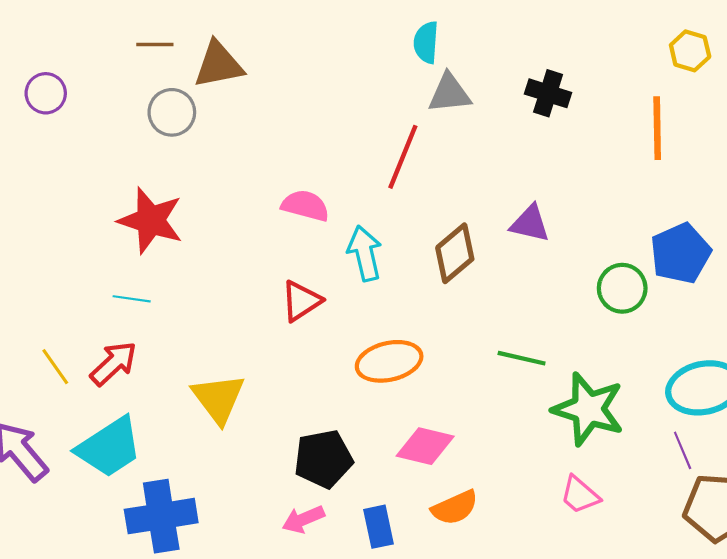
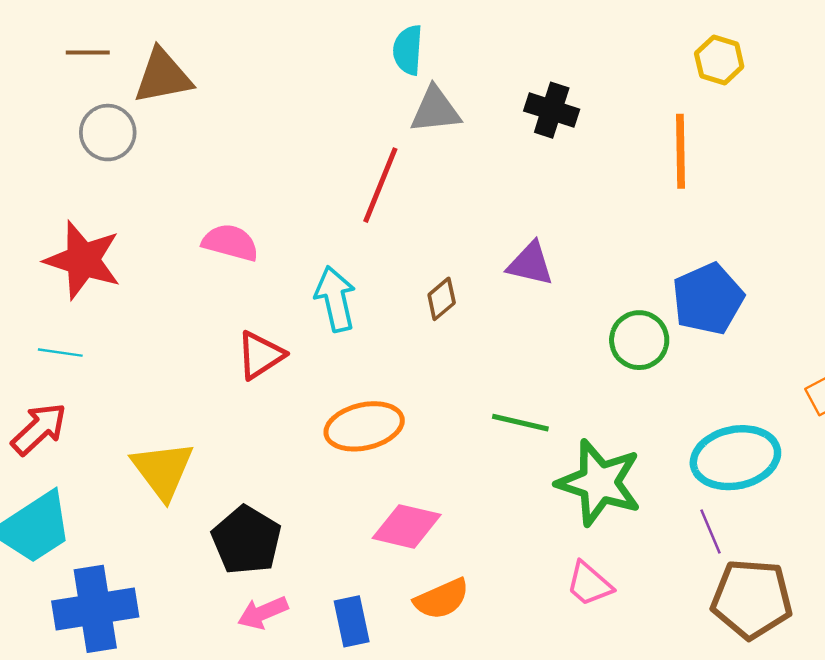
pink semicircle: (305, 206) -> (230, 243), moved
brown diamond: (455, 253) -> (442, 299), size x0.6
black pentagon: (323, 459) -> (247, 540), moved, turned -30

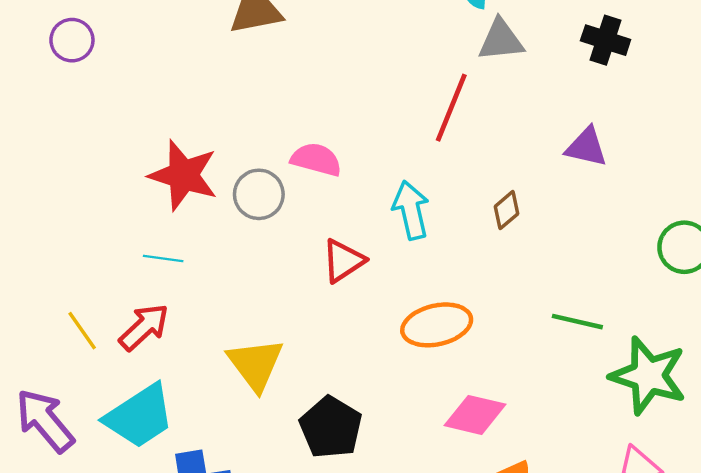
gray circle: (108, 133) -> (259, 194), moved
purple triangle: (530, 264) -> (586, 147), moved

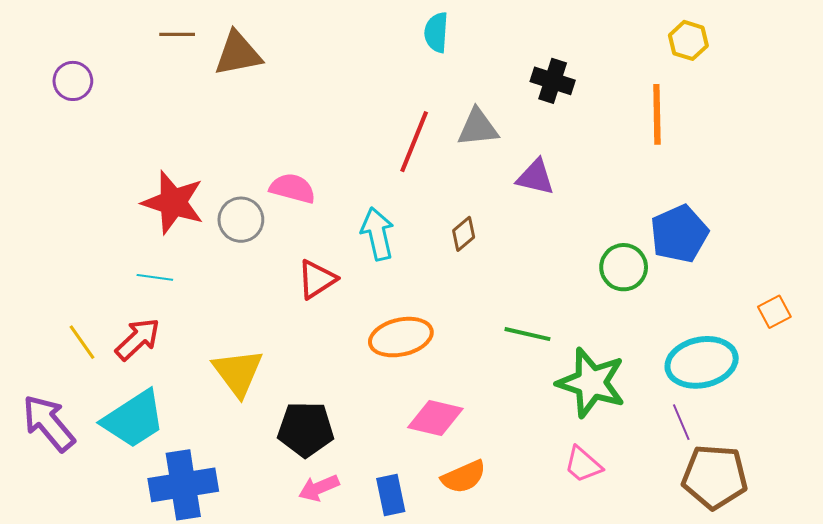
gray triangle: (501, 40) -> (478, 128), moved
black pentagon: (331, 427) -> (306, 429), turned -30

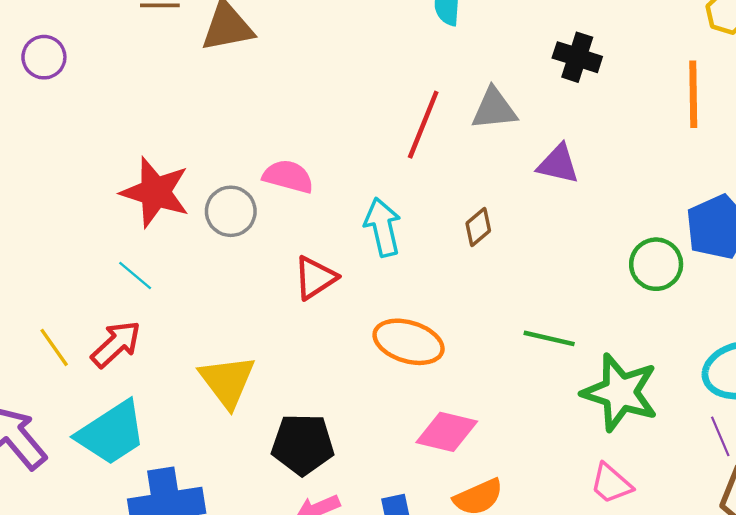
cyan line: (155, 277) -> (135, 275), turned 32
orange ellipse: (401, 337) -> (409, 342), turned 30

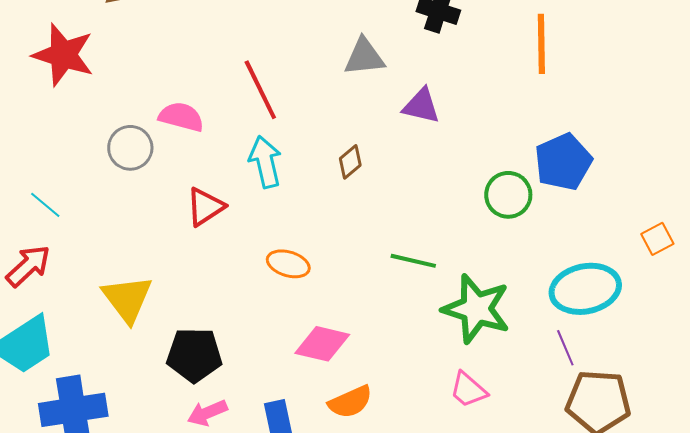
red line: (423, 125) -> (260, 90), moved, turned -48
red star: (155, 192) -> (63, 55), moved
orange ellipse: (409, 342) -> (288, 264), size x0.7

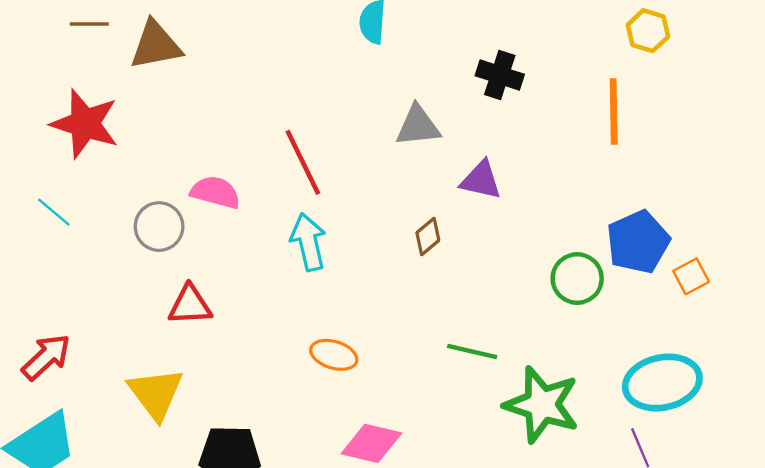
brown diamond: (350, 162) -> (428, 236), moved
cyan line: (45, 205) -> (54, 212), moved
red triangle: (205, 207) -> (190, 305), moved, turned 30
orange square: (657, 239) -> (691, 276), moved

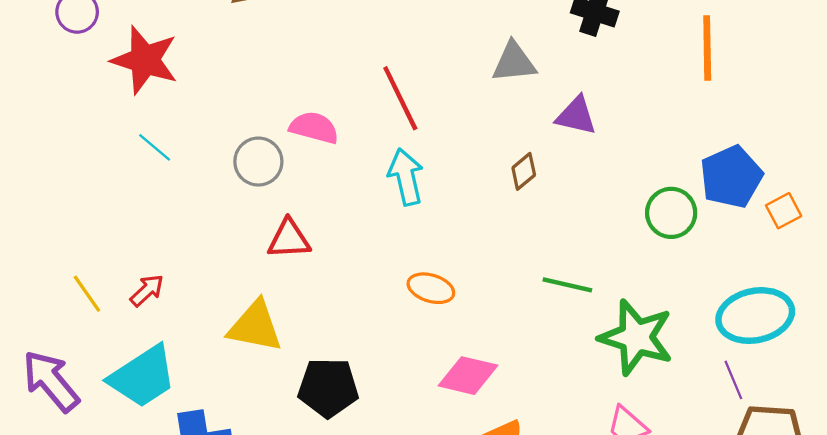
red star: (85, 124) -> (145, 60), moved
red arrow: (46, 357) -> (147, 290), size x0.7
yellow triangle: (156, 394) -> (255, 326), turned -42

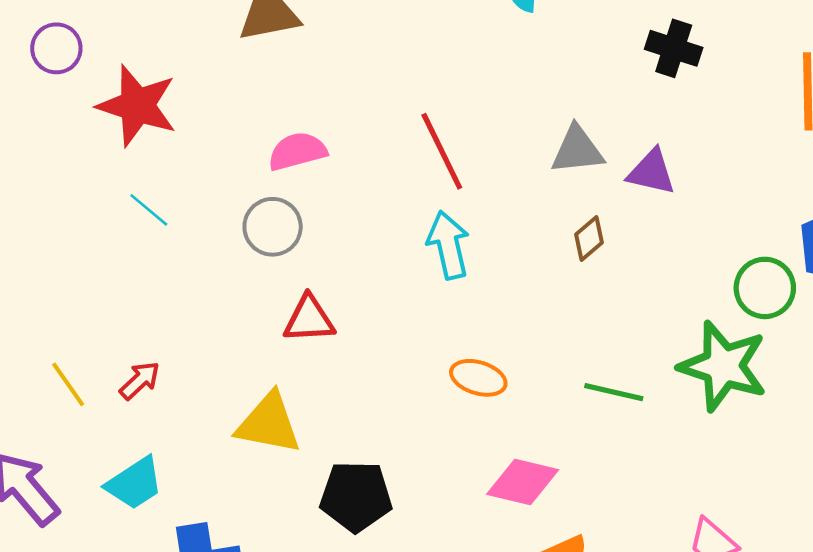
gray triangle: (514, 62) -> (577, 150), moved
pink semicircle: (314, 128) -> (297, 151), moved, turned -30
green line: (567, 285) -> (614, 392), moved
green star: (636, 337) -> (723, 366), moved
cyan trapezoid: (143, 377) -> (135, 483), size x0.7

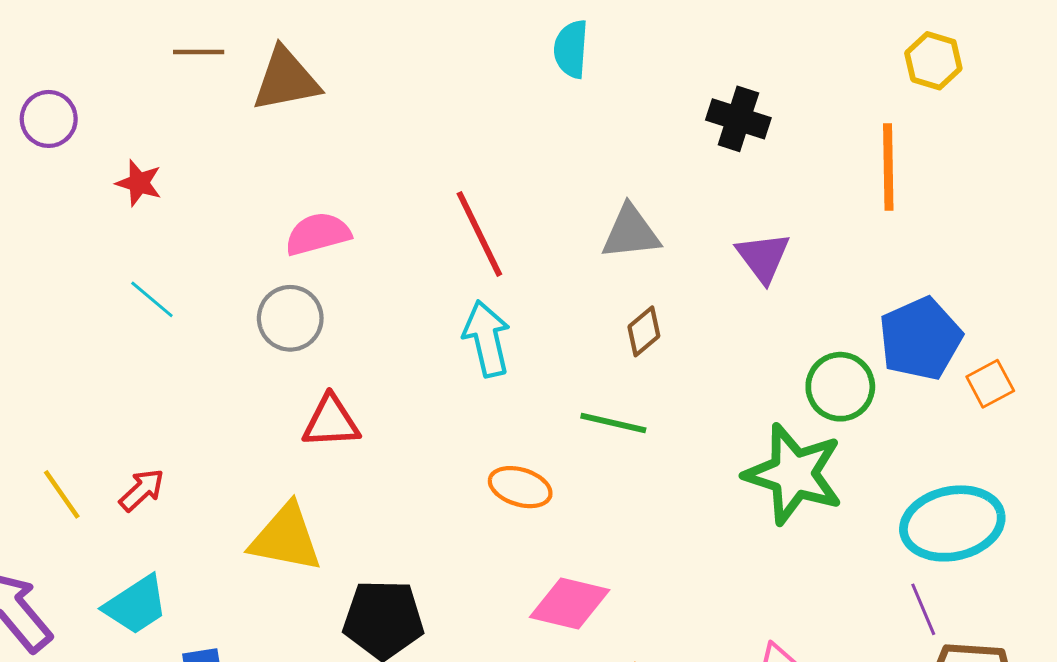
red star: (137, 106) -> (139, 183), size x0.5
purple triangle: (652, 172) -> (763, 257), moved, turned 40
green line: (614, 392) -> (613, 423), moved

